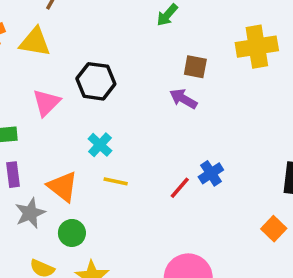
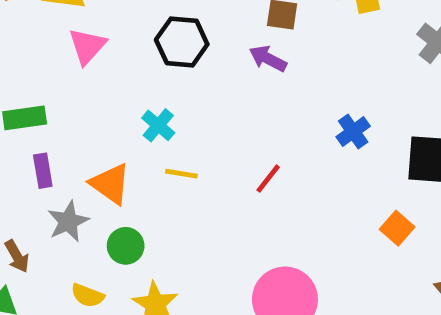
black hexagon: (96, 81) -> (182, 42), moved
pink triangle: (46, 103) -> (87, 46), moved
blue cross: (211, 173) -> (353, 132), moved

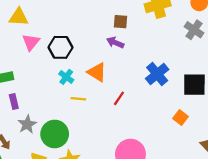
black hexagon: (182, 42) -> (60, 47), moved
blue cross: (353, 132) -> (157, 74), size x1.5
orange triangle: (110, 184) -> (97, 72), moved
green circle: (126, 246) -> (55, 134), size x1.6

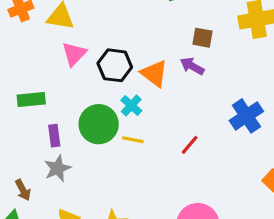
orange triangle: (97, 72) -> (154, 74), moved
cyan cross: (66, 77) -> (131, 105), moved
purple rectangle: (14, 101) -> (54, 136), moved
green circle: (55, 134) -> (99, 124), moved

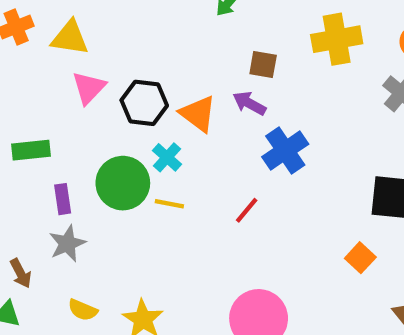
blue cross: (246, 116) -> (285, 150), moved

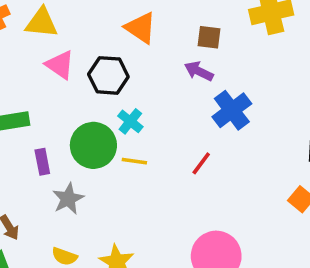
pink triangle: (89, 88) -> (60, 65), turned -36
orange triangle: (198, 114) -> (141, 28), moved
gray star: (67, 244) -> (68, 199), moved

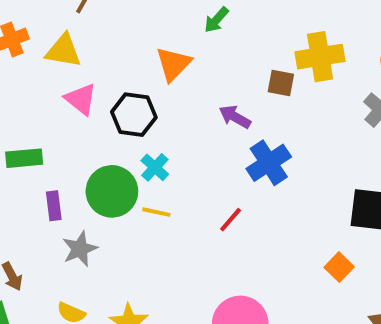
orange triangle: (141, 28) -> (173, 64), turned 36
brown square: (209, 37) -> (281, 83), moved

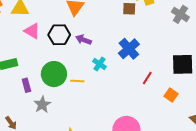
purple arrow: (235, 117) -> (83, 40), moved
cyan cross: (155, 167) -> (100, 64), moved
red line: (231, 220) -> (147, 78), moved

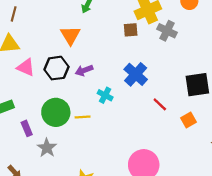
gray cross: (180, 14) -> (167, 31), moved
purple arrow: (83, 40) -> (84, 70), turned -35
red line: (147, 78) -> (160, 104), turned -72
orange square: (171, 95) -> (188, 120), turned 32

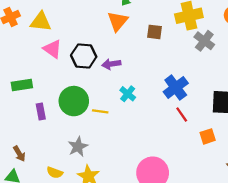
brown square: (131, 30) -> (155, 32), moved
orange triangle: (70, 35) -> (118, 21), moved
blue cross: (136, 74) -> (176, 87), moved
gray star: (47, 148) -> (78, 147), moved

